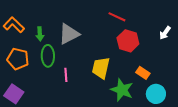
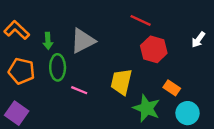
pink line: (66, 75) -> (79, 90), turned -64

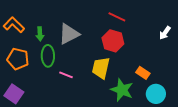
red hexagon: (154, 49) -> (113, 41), moved

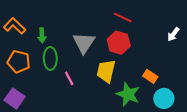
gray triangle: (69, 34) -> (84, 43), moved, turned -30
pink line: (66, 75) -> (69, 78), turned 40

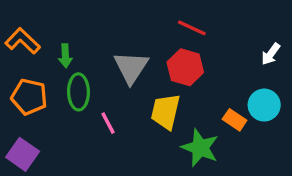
cyan circle: (164, 98) -> (264, 105), moved

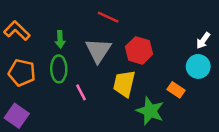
red line: (192, 28) -> (108, 17), moved
green arrow: (65, 56) -> (60, 39), moved
cyan circle: (264, 105) -> (198, 66), moved

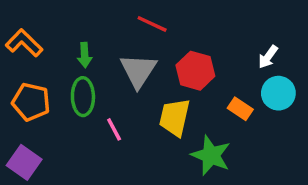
white arrow: (203, 41) -> (268, 57), moved
orange rectangle: (176, 90) -> (240, 109), moved

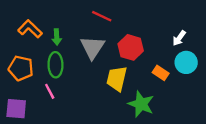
orange L-shape: (24, 43) -> (30, 29), moved
pink line: (114, 129) -> (50, 91), moved
purple square: (24, 162) -> (16, 109), turned -30

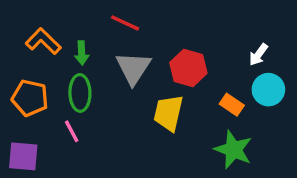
red line: (102, 16) -> (125, 23), moved
green star: (141, 104) -> (233, 150), moved

